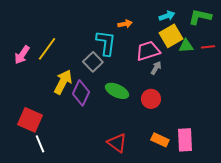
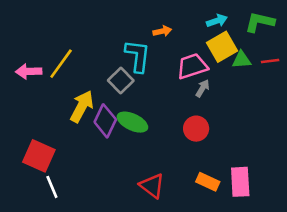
pink arrow: (22, 55) -> (29, 71), turned 54
green ellipse: (117, 91) -> (132, 122), moved

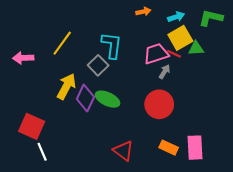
orange arrow: (162, 31) -> (143, 12), moved
red line: (270, 61) -> (174, 54), moved, turned 32
yellow line: (61, 64) -> (62, 43), moved
red circle: (196, 129) -> (159, 104), size x1.4

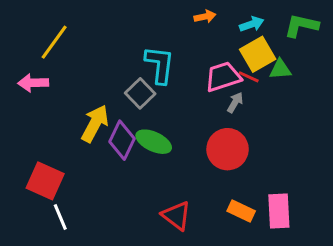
yellow line: (62, 43) -> (54, 42), moved

